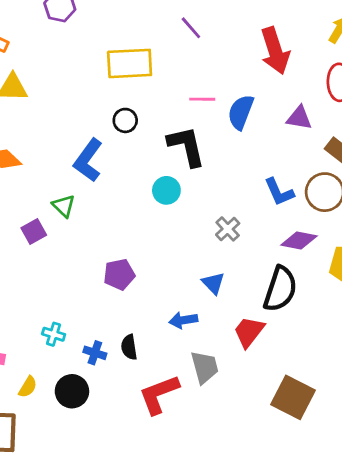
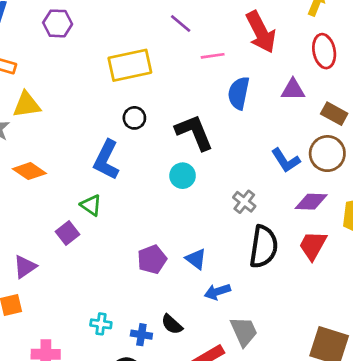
pink line: (202, 99) -> (213, 56), moved
blue triangle: (213, 283) -> (196, 259), moved
black semicircle: (280, 289) -> (264, 247), moved
red trapezoid: (249, 332) -> (313, 245), moved
black semicircle: (129, 347) -> (172, 324), turned -30

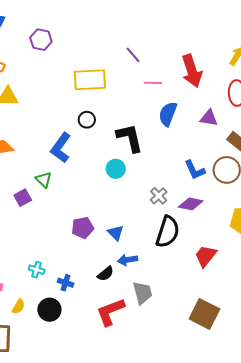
purple diamond: (311, 202) -> (191, 204), moved
red trapezoid: (313, 245) -> (206, 256), moved
black semicircle: (172, 324) -> (106, 274), moved, turned -90

